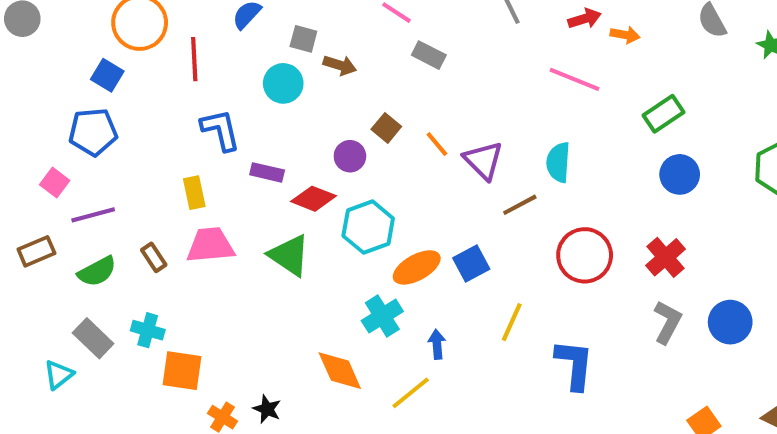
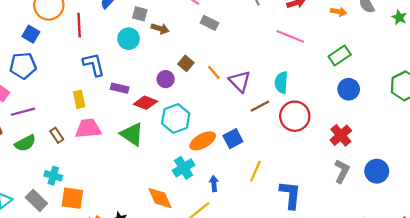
orange arrow: (625, 35) -> (339, 12), moved
red circle: (585, 255) -> (295, 116), moved
gray rectangle: (93, 338) -> (36, 200), moved

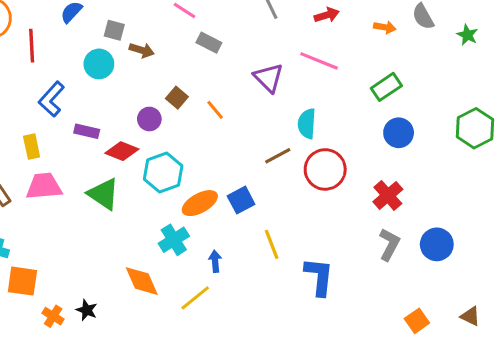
blue L-shape: (94, 65) -> (51, 99), turned -125
purple triangle: (240, 81) -> (269, 78), moved
yellow line: (255, 171) -> (272, 244), turned -45

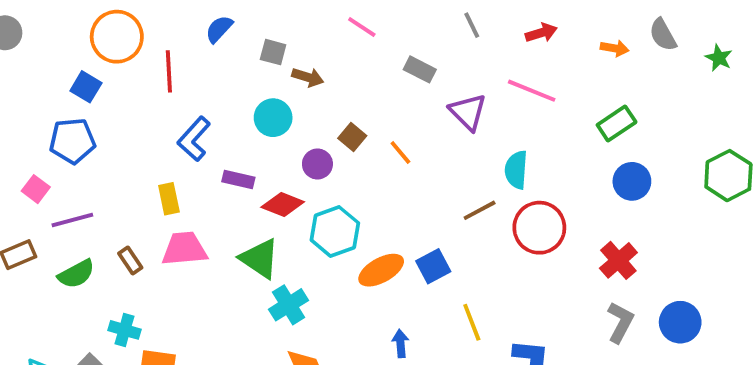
gray rectangle: (209, 43) -> (420, 69), moved
cyan circle: (99, 64) -> (273, 118), moved
cyan cross: (174, 240) -> (289, 305), moved

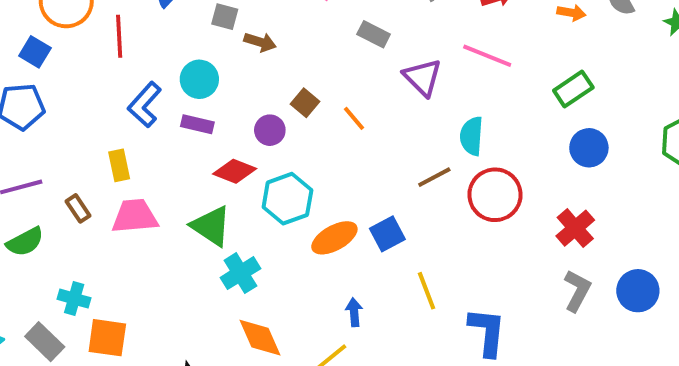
cyan circle: (273, 118) -> (199, 79), moved
purple rectangle: (238, 179) -> (197, 124), moved
brown rectangle: (130, 260) -> (78, 208), moved

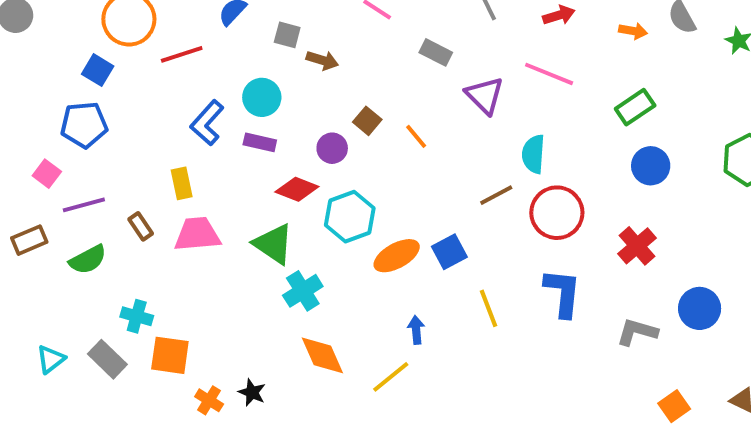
red line: (119, 36) -> (182, 54), turned 75
gray L-shape: (577, 291) -> (637, 332), moved, turned -102
blue L-shape: (487, 332) -> (563, 293), moved

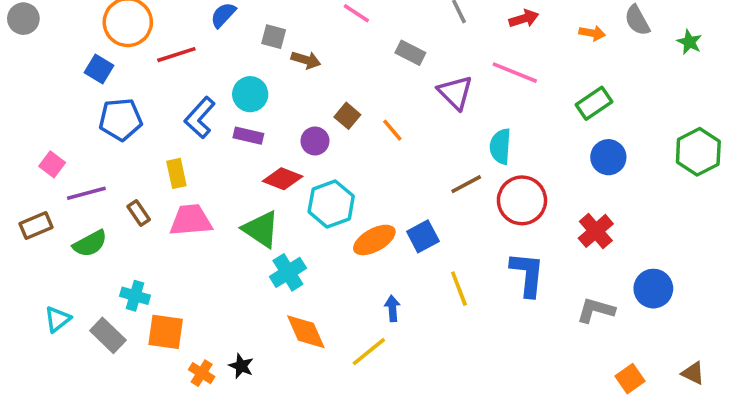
blue pentagon: (84, 125) -> (121, 119), moved
cyan triangle: (51, 359) -> (58, 319), moved

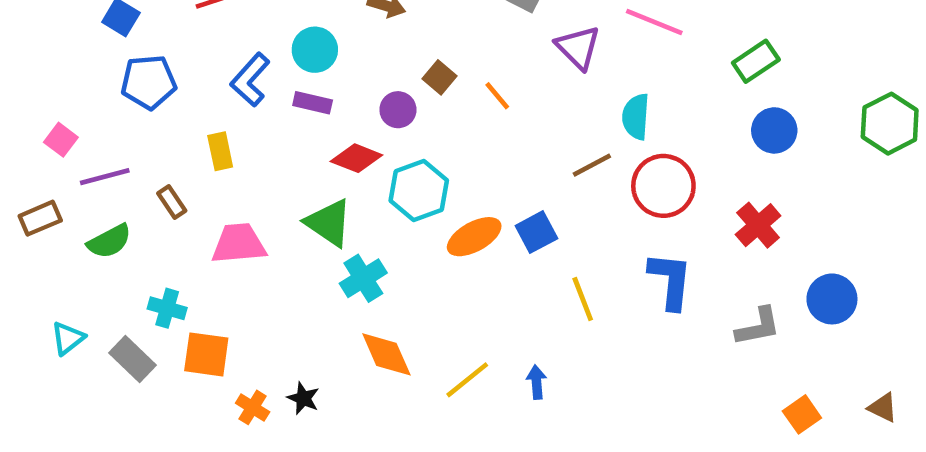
pink trapezoid: (191, 220) -> (239, 244), moved
blue arrow: (392, 308) -> (536, 382), moved
gray L-shape: (596, 310) -> (758, 327), turned 153

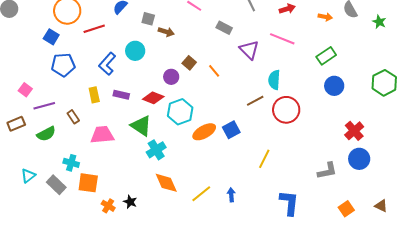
purple rectangle: (313, 103) -> (121, 95), moved
red cross: (758, 225) -> (354, 131), moved
blue L-shape: (670, 281) -> (289, 203), moved
yellow line: (583, 299) -> (264, 159), moved, turned 48

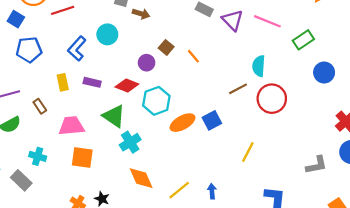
purple triangle: (249, 50) -> (233, 20), moved
green rectangle: (326, 56) -> (303, 40), moved
orange square: (88, 183) -> (82, 157), moved

